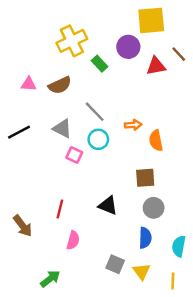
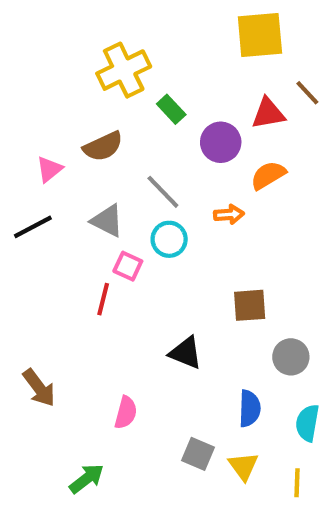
purple circle: (128, 47) -> (221, 142), moved
pink triangle: (29, 84) -> (49, 169), moved, turned -42
orange semicircle: (156, 141) -> (268, 175), moved, turned 70
gray circle: (154, 208) -> (291, 357), moved
red line: (60, 209) -> (103, 299), moved

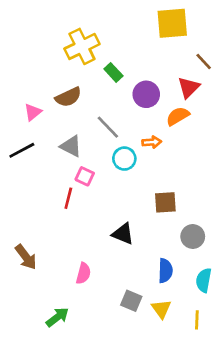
red triangle: (268, 113) -> (189, 87), moved, turned -35
cyan circle: (169, 239) -> (124, 159), moved

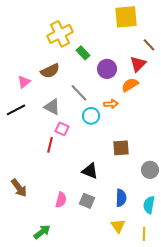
gray circle: (193, 236) -> (150, 170), moved
gray square: (131, 301) -> (87, 201), moved

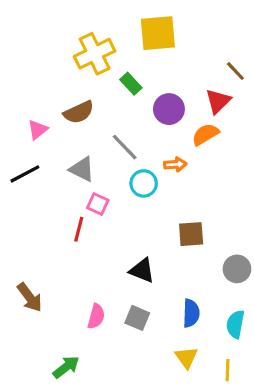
yellow square: (126, 17) -> (158, 33), moved

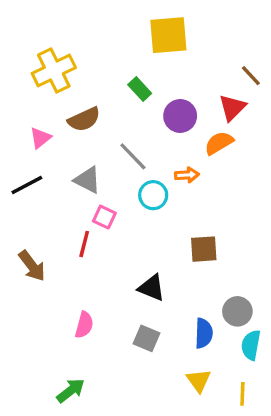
yellow cross: (95, 54) -> (54, 71), moved
gray circle: (237, 269) -> (237, 311), moved
brown arrow: (30, 297) -> (32, 266), moved
pink semicircle: (96, 316) -> (84, 325), moved

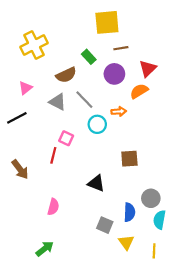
brown line: (251, 76) -> (121, 48), moved, turned -56
brown semicircle: (84, 119) -> (66, 75), moved
gray triangle: (87, 180) -> (58, 102), moved
gray square: (146, 338) -> (105, 225), moved

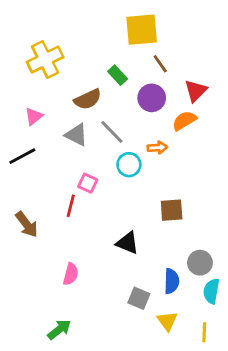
brown line: (121, 48) -> (160, 64), turned 64

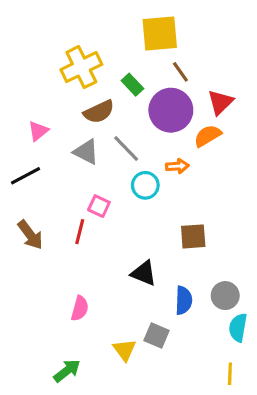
yellow cross: (45, 59) -> (81, 67), moved
purple circle: (152, 98) -> (171, 110), size x1.4
brown arrow: (27, 224) -> (30, 235), moved
blue semicircle: (172, 281) -> (184, 300), moved
yellow triangle: (167, 321) -> (125, 350), moved

